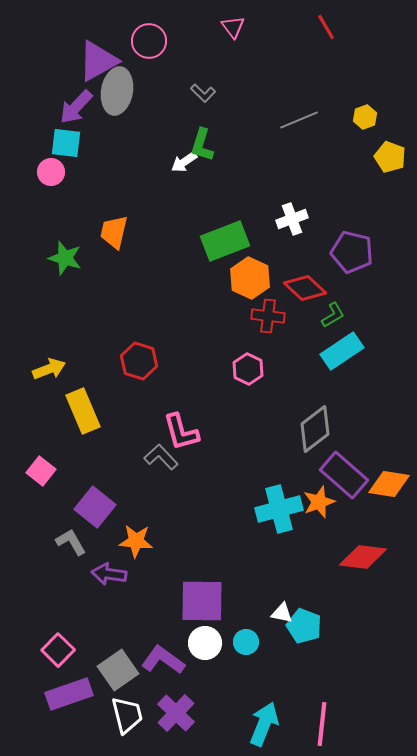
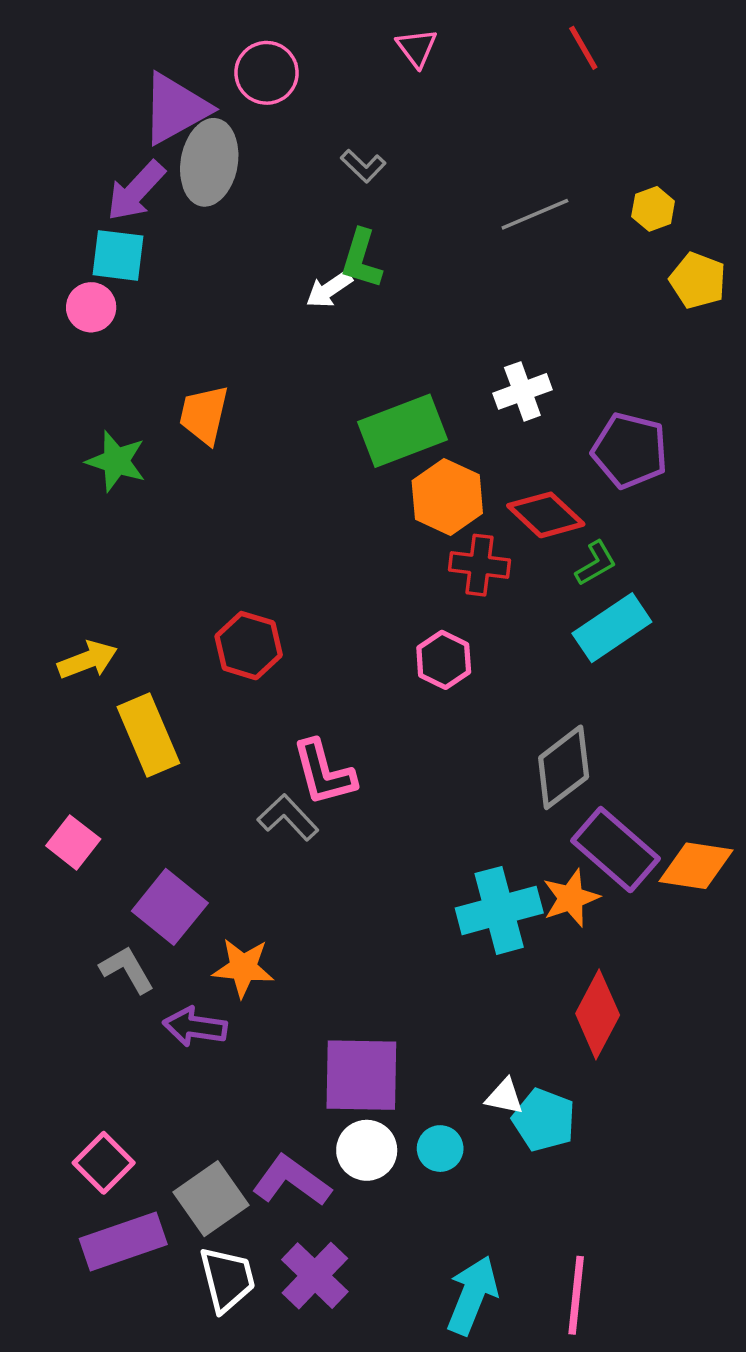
red diamond: (363, 557) -> (598, 1014), moved, turned -69

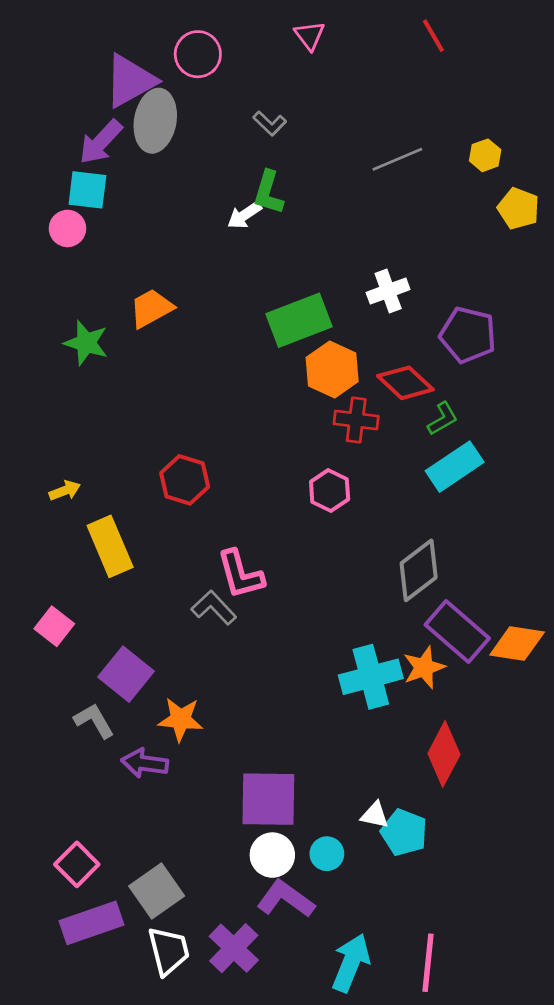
orange trapezoid: (204, 415) -> (151, 308), turned 48
yellow arrow: (88, 660) -> (65, 491), size x0.7
purple L-shape: (292, 1181) -> (286, 899), moved

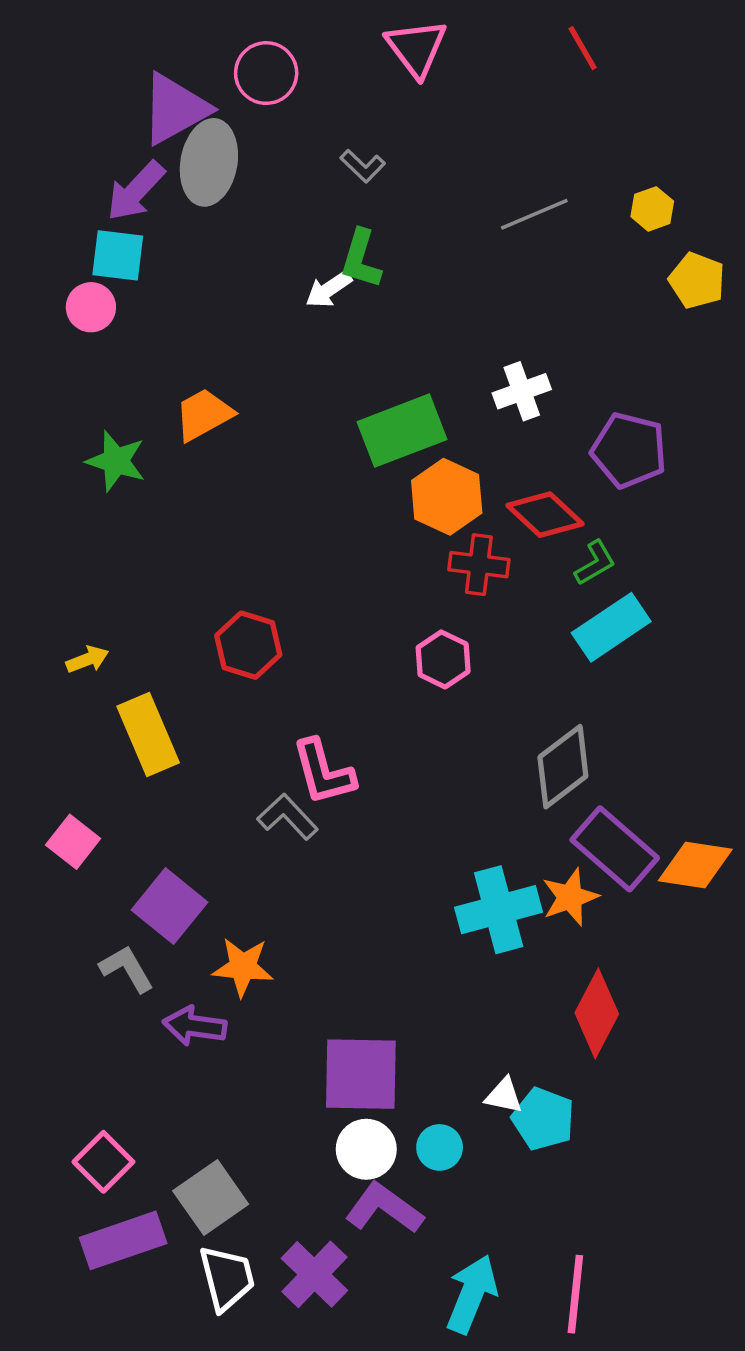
pink triangle: (310, 36) -> (416, 48), size x1.5

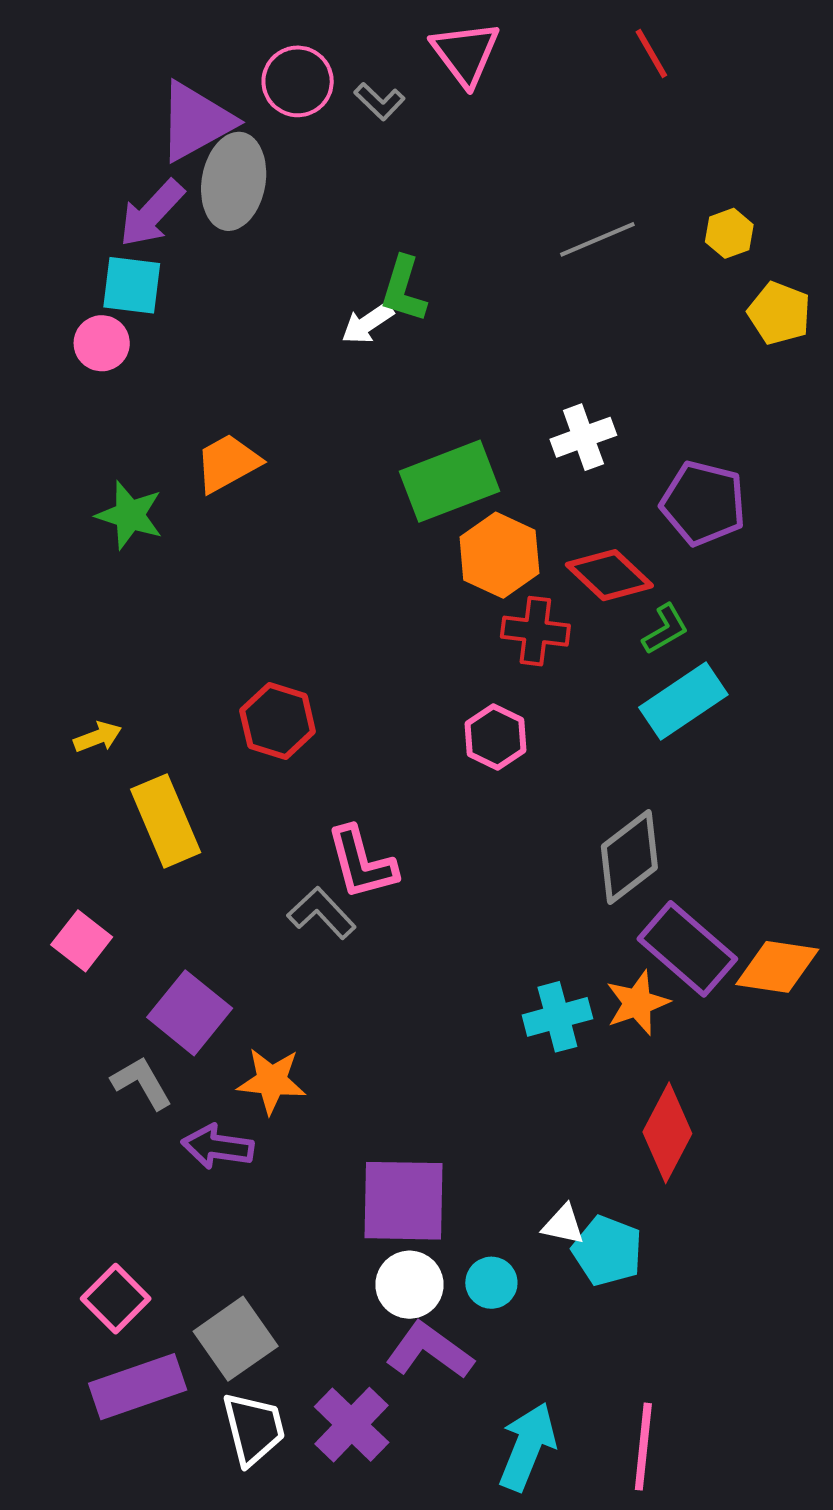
gray L-shape: (363, 166) -> (380, 101), moved
cyan cross: (499, 910) -> (557, 1017), size x0.7

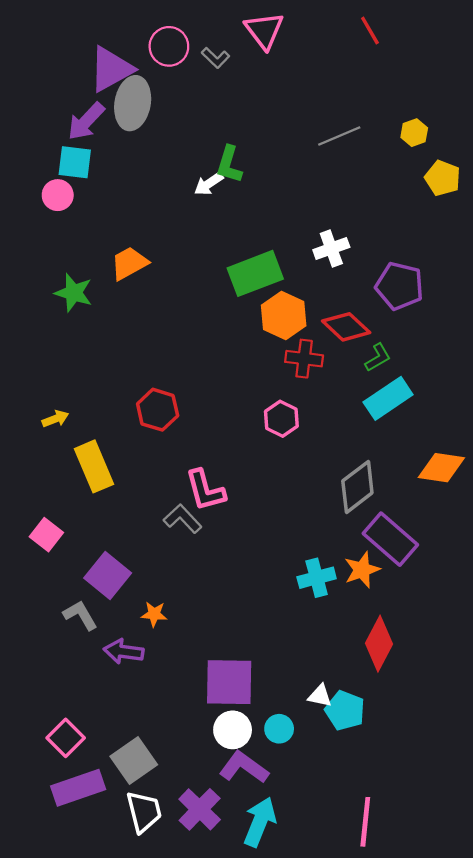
orange diamond: (777, 967) -> (441, 468), moved
orange star: (272, 1081) -> (154, 614), size x0.7
cyan arrow: (527, 1447) -> (260, 822), moved

